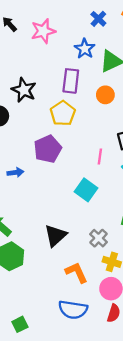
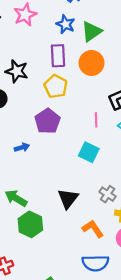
orange circle: (105, 95) -> (91, 63), size x1.5

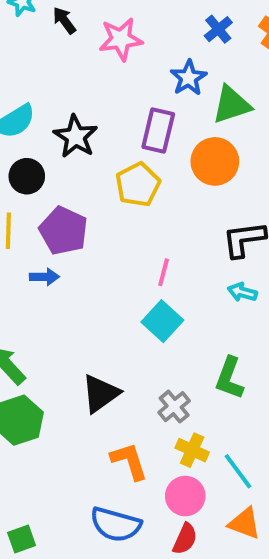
pink line: (96, 120) -> (164, 272), moved
purple pentagon: (48, 121) -> (64, 231), moved, turned -30

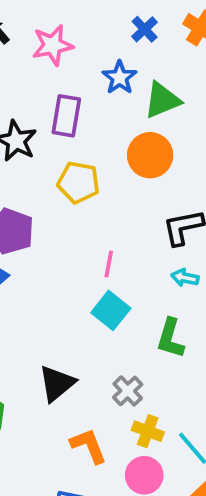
purple rectangle: (158, 130) -> (66, 116), moved
yellow pentagon: (138, 185) -> (78, 182), turned -30
green L-shape: (229, 378) -> (170, 338), moved

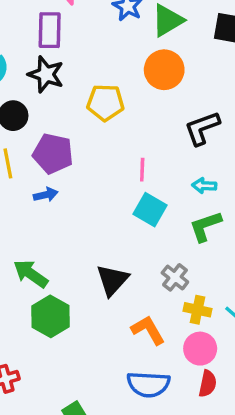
purple rectangle: (66, 116) -> (50, 30), moved
cyan arrow: (185, 278) -> (204, 186), moved
green L-shape: (170, 338) -> (205, 226), turned 63

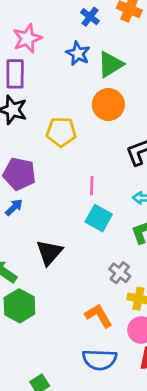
blue arrow: (46, 195) -> (14, 207), turned -30
black triangle: (112, 280) -> (49, 252), moved

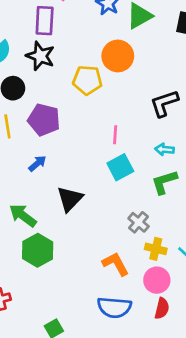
orange circle: (108, 105) -> (118, 56), moved
blue arrow: (14, 207) -> (37, 163), moved
cyan square: (99, 218) -> (120, 167), turned 30

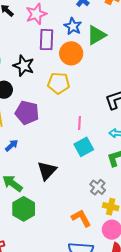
purple rectangle: (45, 21) -> (46, 40), moved
orange circle: (118, 56) -> (71, 53), moved
blue arrow: (37, 163) -> (12, 145), moved

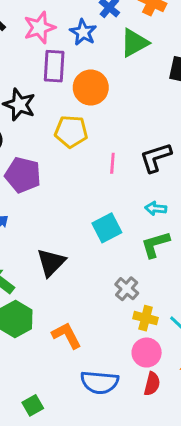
blue star: (73, 26) -> (83, 32), moved
green triangle: (96, 35) -> (134, 43), moved
pink line: (80, 123) -> (112, 163), moved
orange L-shape: (81, 218) -> (67, 335), moved

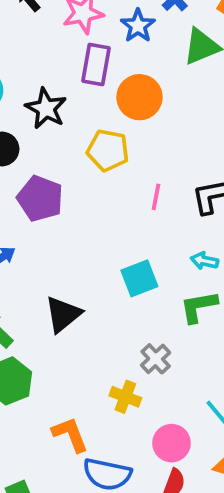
yellow cross: (146, 318) -> (125, 397), moved
orange L-shape: (67, 335) -> (70, 434), moved

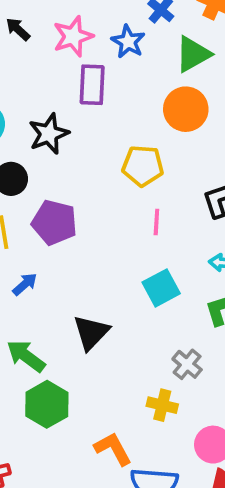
orange circle: (139, 97) -> (186, 109), moved
black star: (46, 108) -> (49, 134), turned 30
yellow pentagon: (108, 150) -> (143, 166), moved
pink line: (156, 197) -> (156, 222), moved

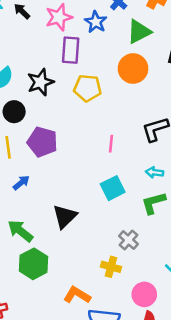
yellow pentagon: (143, 166) -> (88, 88), moved
orange L-shape: (113, 449) -> (77, 295), turned -32

